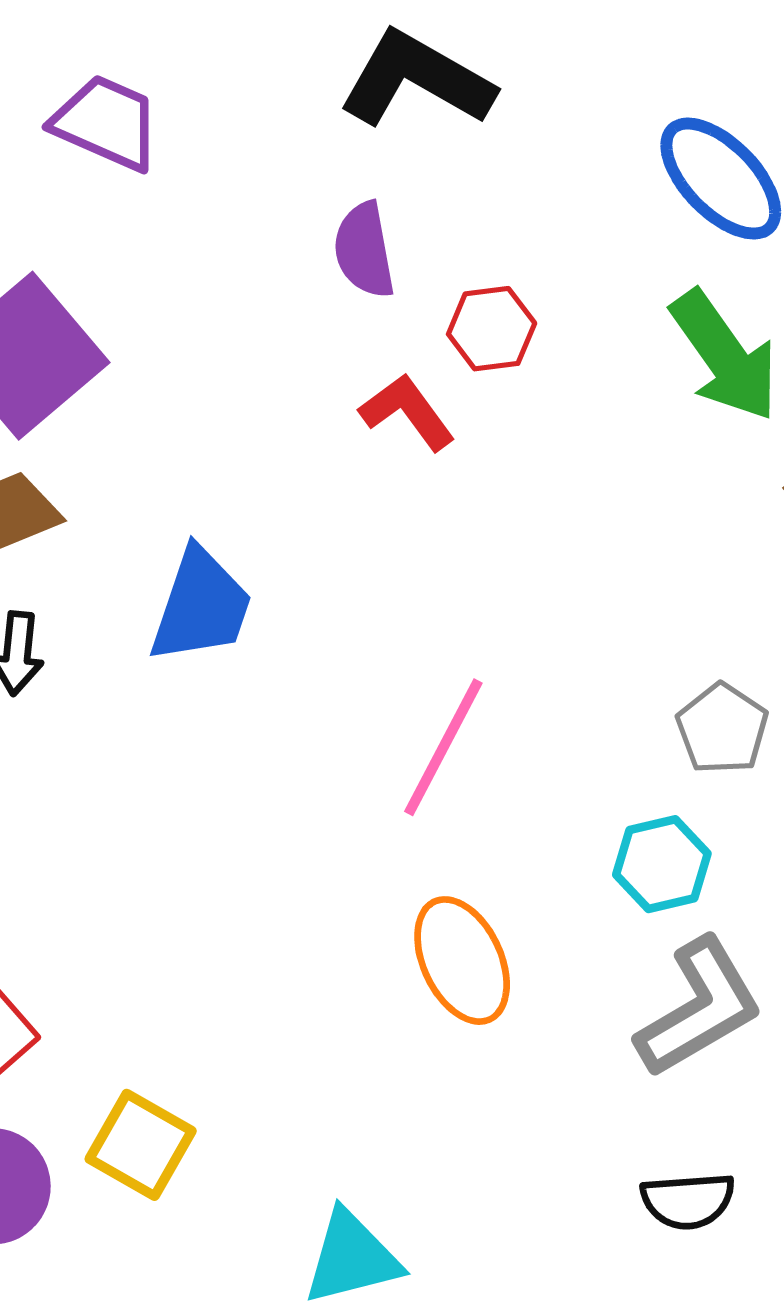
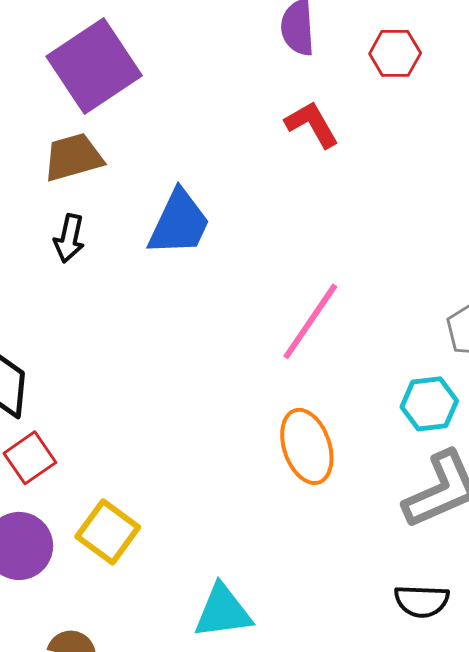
red hexagon: (492, 329) -> (395, 53), moved

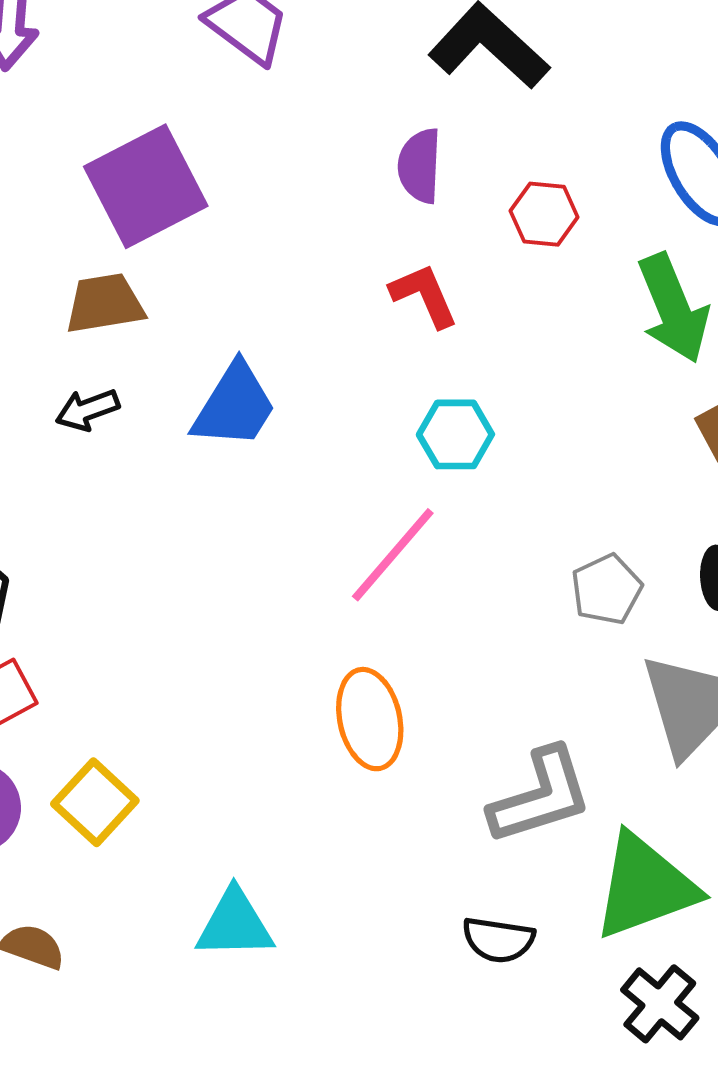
black arrow: (69, 238) -> (87, 410), turned 51
cyan hexagon: (429, 404) -> (455, 434), moved

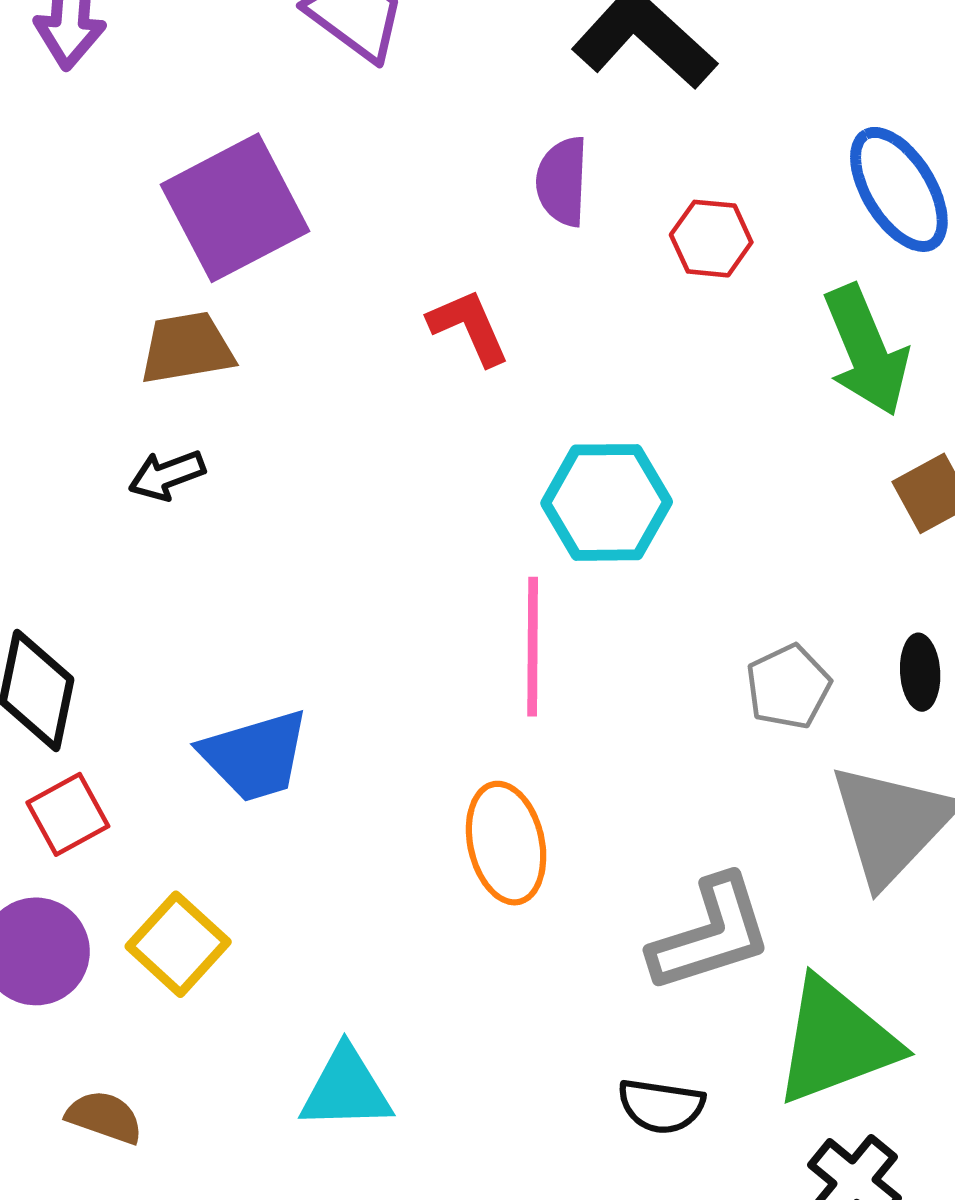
red L-shape: (424, 295) -> (469, 327), moved
blue trapezoid: (234, 406) -> (255, 756), moved, turned 42
cyan hexagon: (455, 434) -> (607, 502), size x1.4
pink line: (393, 555) -> (533, 647), turned -40

